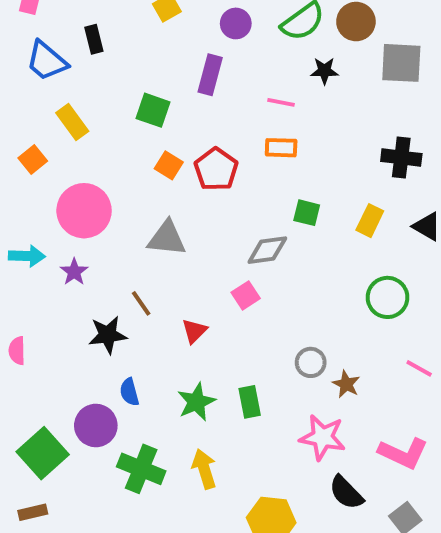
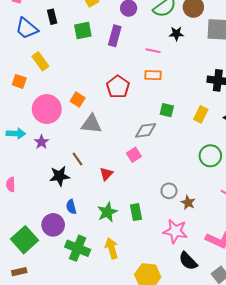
green square: (153, 110) -> (83, 30), moved, turned -30
orange square: (33, 159) -> (19, 81), turned -32
orange square: (169, 165) -> (78, 100), moved

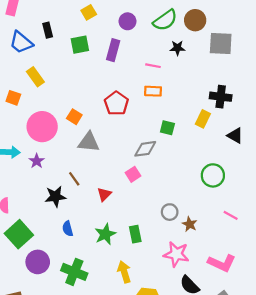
yellow rectangle: (201, 114) -> (203, 119), moved
purple circle: (53, 225) -> (38, 262), moved
green square: (24, 240) -> (19, 234), moved
yellow arrow: (112, 248) -> (124, 272), moved

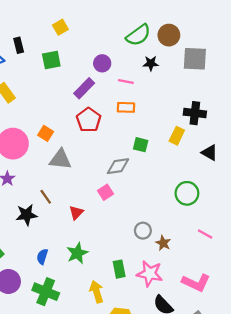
purple circle: (128, 21) -> (102, 63), moved
purple rectangle: (113, 50) -> (84, 88), moved, turned 30
blue semicircle: (68, 229) -> (42, 257), moved, turned 32
green rectangle: (135, 234) -> (119, 269), moved

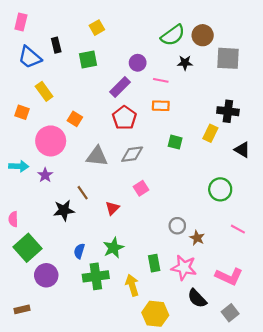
orange square: (46, 133) -> (75, 119), moved
gray diamond: (118, 166) -> (132, 154), moved
green cross: (46, 292) -> (96, 276), moved, turned -30

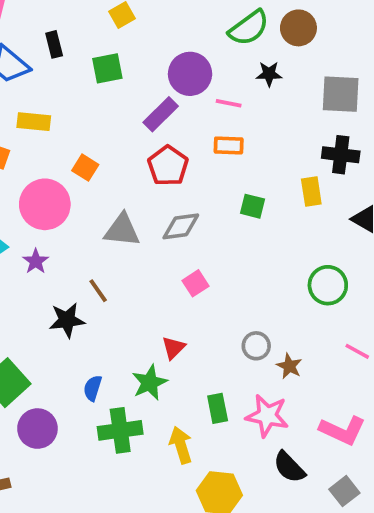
gray square: (228, 58) -> (341, 94), moved
purple circle: (138, 63) -> (190, 74), size x1.5
yellow rectangle: (44, 91) -> (34, 122), turned -48
yellow rectangle: (210, 133) -> (311, 191), turned -35
red triangle: (112, 208) -> (173, 348), moved

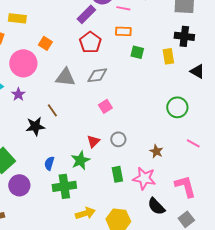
green square: (252, 206) -> (137, 52), moved
gray circle: (256, 346) -> (118, 139), moved
pink L-shape: (343, 430) -> (185, 186), turned -130
yellow arrow: (181, 445) -> (85, 213), moved, turned 90

